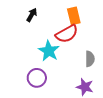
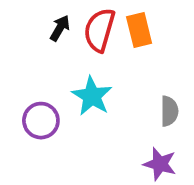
red semicircle: (67, 34) -> (99, 30), moved, turned 135
purple circle: (37, 78) -> (41, 121), moved

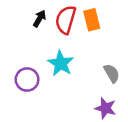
gray semicircle: (169, 111) -> (112, 73), turned -30

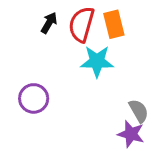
cyan star: (61, 63) -> (97, 61), moved, turned -30
gray semicircle: (112, 73) -> (139, 111), moved

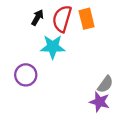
cyan star: (97, 61) -> (53, 47), moved
gray semicircle: (139, 111) -> (105, 84), turned 66

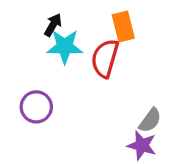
red semicircle: (62, 19) -> (105, 58), moved
cyan star: (53, 47) -> (65, 47), moved

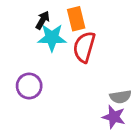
orange rectangle: (123, 27) -> (76, 19), moved
gray semicircle: (150, 120) -> (120, 97), turned 45

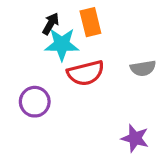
red semicircle: (84, 47) -> (86, 73), moved, turned -120
gray semicircle: (120, 97) -> (143, 68), moved

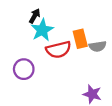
orange rectangle: (90, 22) -> (80, 39), moved
cyan star: (62, 44) -> (42, 30), turned -30

